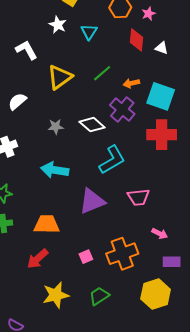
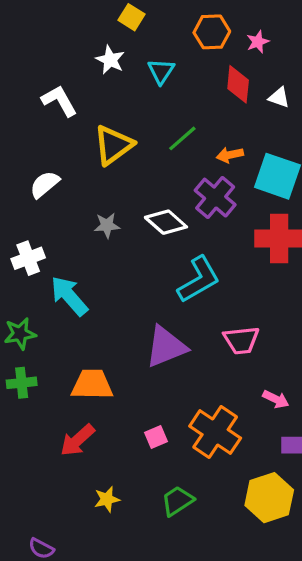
cyan arrow: (55, 170) -> (69, 296), moved, turned 40
orange cross: (122, 254) -> (215, 432), turned -36
yellow star: (56, 295) -> (107, 499), size x0.6

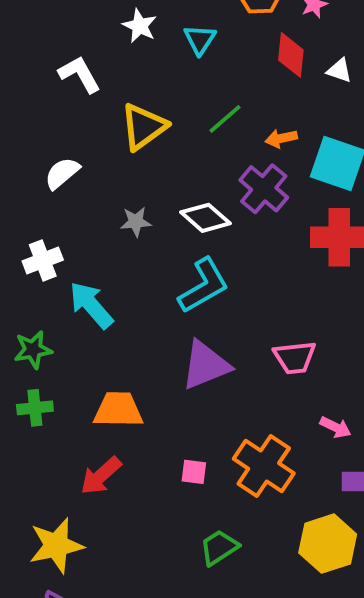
cyan L-shape: (199, 280) -> (204, 286), moved
pink square: (156, 437) -> (194, 472), turned 30
yellow star: (107, 499) -> (56, 545), moved, size x1.8

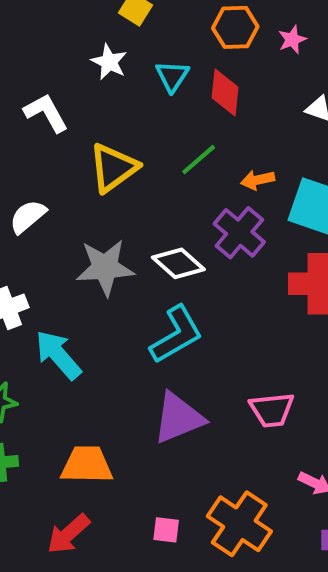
red diamond: (291, 55) -> (225, 92), moved
gray star: (136, 222) -> (105, 267), size x1.8

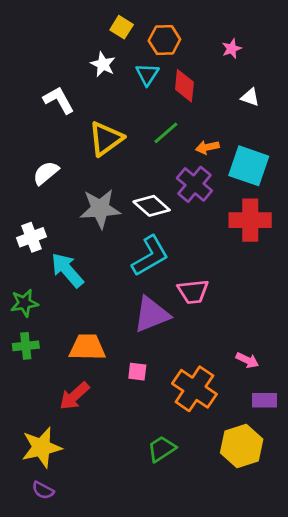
orange hexagon: (235, 27) -> (164, 40), moved
pink trapezoid: (272, 410) -> (193, 292), moved
pink square: (166, 530) -> (137, 372), moved

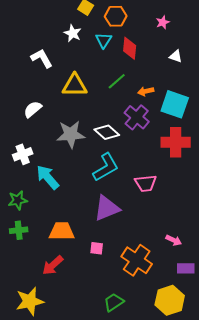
yellow triangle: (106, 139) -> (75, 85), turned 36
pink trapezoid: (193, 292) -> (146, 183), moved

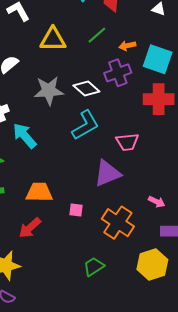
purple cross: (137, 117) -> (118, 73), turned 30
purple triangle: (107, 208) -> (107, 173), moved

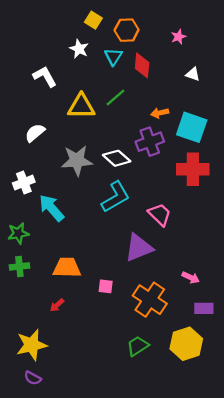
green line: (97, 35) -> (116, 97), moved
pink trapezoid: (127, 142) -> (160, 215), turned -130
red arrow: (30, 228) -> (57, 305), size x0.6
green trapezoid: (94, 267) -> (138, 346), moved

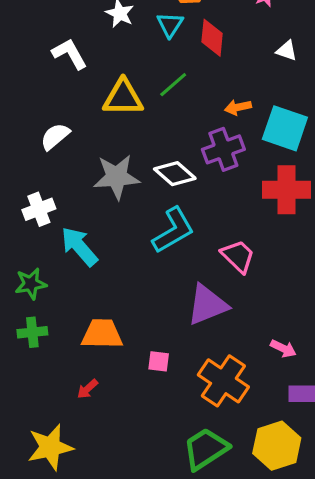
green trapezoid: (138, 346) -> (206, 449), size x1.4

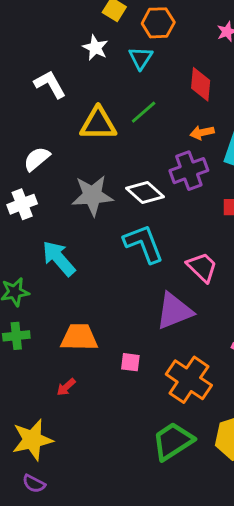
red diamond: (212, 38) -> (201, 84), moved
white cross: (39, 209) -> (22, 204), moved
cyan L-shape: (173, 230) -> (144, 244), turned -81

